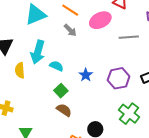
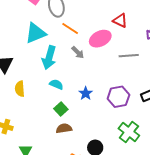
gray arrow: (70, 30) -> (78, 52), moved
cyan arrow: (38, 52) -> (49, 58), moved
brown semicircle: (64, 110) -> (64, 128), turned -42

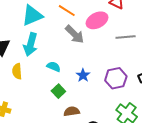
gray arrow: (78, 52) -> (75, 34), size x1.5
cyan arrow: (49, 58) -> (31, 44), moved
brown semicircle: (64, 128) -> (72, 111), moved

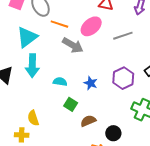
yellow semicircle: (17, 71) -> (33, 118), moved

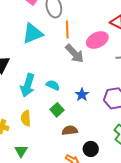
orange line: (59, 24) -> (67, 29), turned 54
cyan arrow: (32, 66) -> (28, 85), moved
yellow semicircle: (33, 118) -> (26, 118), moved

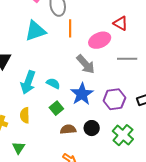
gray arrow: (75, 53) -> (86, 64), moved
blue star: (82, 95) -> (82, 94), size x1.6
black circle: (91, 149) -> (92, 128), moved

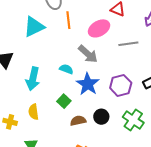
cyan semicircle: (53, 83) -> (66, 69), moved

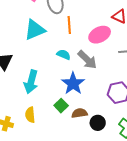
cyan semicircle: (66, 69) -> (64, 55), moved
blue star: (88, 84) -> (73, 83), moved
brown semicircle: (78, 121) -> (79, 113), moved

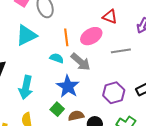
orange line: (69, 25) -> (66, 37), moved

